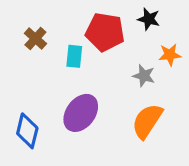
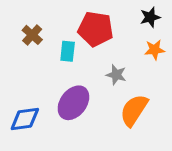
black star: (149, 19) -> (150, 17), moved, turned -30
gray star: (144, 76) -> (116, 75), moved
blue diamond: (27, 131) -> (25, 119), turned 68

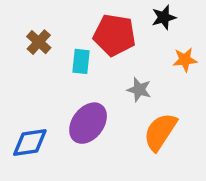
black star: (150, 17) -> (164, 17), moved

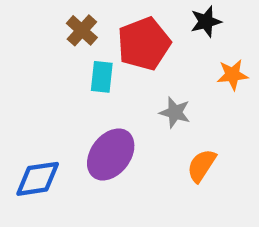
red pentagon: (114, 35) -> (144, 44), turned -30
brown cross: (39, 42) -> (82, 30), moved
orange semicircle: (160, 132) -> (201, 166), size x0.7

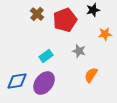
cyan rectangle: (102, 77) -> (46, 56), moved, turned 48
purple ellipse: (111, 154) -> (44, 83), moved

